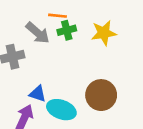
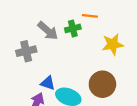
orange line: (57, 16) -> (90, 16), moved
yellow star: (104, 33) -> (113, 44), moved

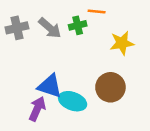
gray cross: (26, 51) -> (17, 28), moved
blue triangle: (48, 83) -> (50, 86), size x1.5

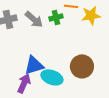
yellow star: (122, 43) -> (91, 15), moved
blue triangle: (50, 86) -> (34, 65), turned -35

